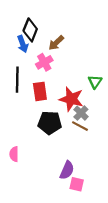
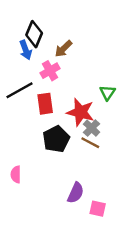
black line: (17, 80) -> (19, 90), turned 60
black pentagon: (50, 123) -> (56, 139), turned -30
pink square: (77, 184) -> (98, 209), moved

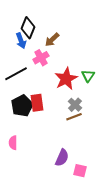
red rectangle: (45, 104) -> (37, 103), moved
red star: (81, 112) -> (66, 79), moved, turned 30
black pentagon: (56, 139) -> (22, 106), moved
brown line: (90, 143) -> (74, 117), turned -49

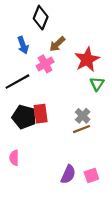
black diamond: (28, 28) -> (41, 18), moved
red star: (66, 79) -> (87, 60), moved
black pentagon: (22, 106) -> (24, 117), turned -30
pink square: (80, 171) -> (91, 175), moved, turned -32

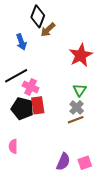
brown arrow: (57, 44) -> (48, 30), moved
pink cross: (45, 64) -> (31, 87), moved, turned -35
green triangle: (97, 84) -> (80, 90), moved

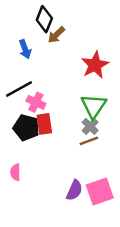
green triangle: (80, 90) -> (94, 106), size x1.6
pink square: (85, 163) -> (100, 191), size x1.6

